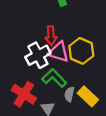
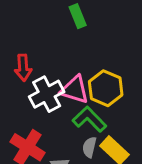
red arrow: (51, 36) -> (23, 68), moved
green L-shape: (54, 78) -> (89, 119), moved

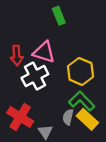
pink triangle: (75, 90) -> (44, 52), moved
green L-shape: (89, 119) -> (82, 101), moved

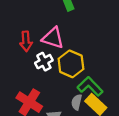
yellow hexagon: (81, 71) -> (71, 64), moved
white cross: (35, 76) -> (44, 62), size x0.7

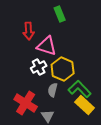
red arrow: (26, 41) -> (29, 31), moved
gray semicircle: (77, 102) -> (53, 90), moved

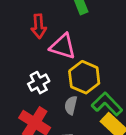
white cross: (39, 67) -> (39, 83), moved

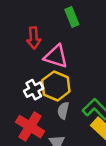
yellow hexagon: (84, 77) -> (56, 86), moved

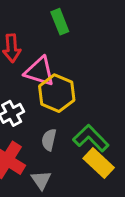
yellow hexagon: (56, 86) -> (57, 93), moved

